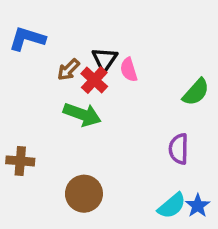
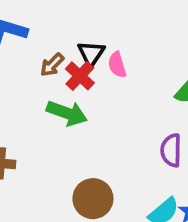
brown circle: (84, 194) -> (93, 199), moved

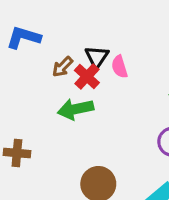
green arrow: (67, 113) -> (76, 109), turned 148

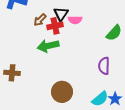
pink semicircle: (119, 67) -> (75, 20), turned -72
red cross: (87, 76) -> (55, 26), turned 35

